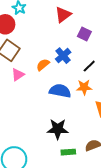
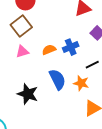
blue semicircle: (60, 91) -> (57, 79), turned 35
black star: (58, 129) -> (28, 94), moved

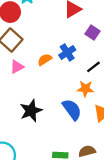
blue semicircle: (57, 79) -> (72, 110), moved
black star: (28, 94) -> (31, 111), turned -30

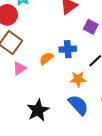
blue cross: (67, 53) -> (68, 49), turned 35
orange star: (85, 89) -> (78, 79), moved

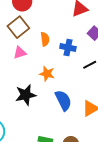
orange semicircle: (46, 58) -> (45, 39), moved, turned 104
orange star: (78, 79) -> (47, 74), moved

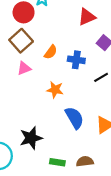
orange semicircle: (45, 39) -> (51, 52), turned 48
black star: (26, 95) -> (31, 138), moved

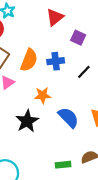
orange semicircle: (51, 52) -> (29, 60), size x1.5
black star: (31, 138) -> (27, 121), moved

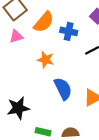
black star: (27, 121) -> (18, 108), moved

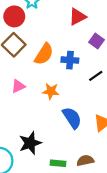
pink triangle: (16, 36) -> (18, 86), moved

